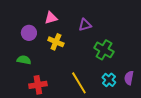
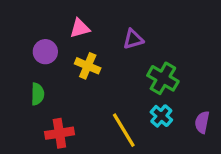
green semicircle: (24, 60) -> (38, 94), turned 80
cyan cross: (109, 80) -> (161, 116), moved

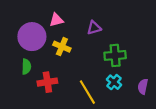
purple circle: (45, 52) -> (32, 37), size x1.6
green cross: (163, 78) -> (115, 55), turned -35
red cross: (59, 133) -> (47, 82), moved

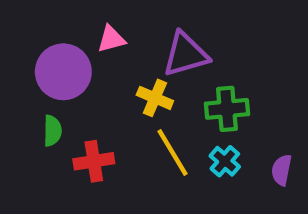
purple triangle: (94, 28) -> (186, 54), size x1.6
yellow cross: (62, 47) -> (155, 98), moved
yellow line: (87, 92) -> (172, 153), moved

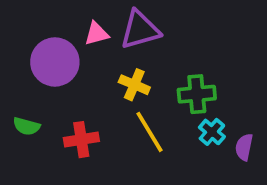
purple triangle: (186, 54) -> (140, 30), moved
green semicircle: (52, 131) -> (26, 126), moved, turned 104
cyan cross: (225, 161) -> (212, 132), moved

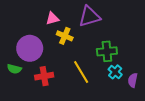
purple triangle: (140, 30) -> (89, 16), moved
purple circle: (55, 62) -> (30, 48), moved
yellow cross: (134, 85) -> (65, 36), moved

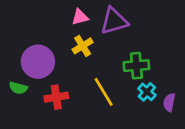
pink triangle: (52, 18) -> (80, 17), moved
yellow cross: (65, 36) -> (83, 46), turned 35

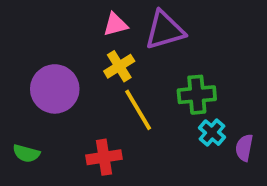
green semicircle: (18, 88) -> (26, 153), moved
yellow line: (104, 92) -> (138, 110), moved
red cross: (56, 97) -> (104, 157), moved

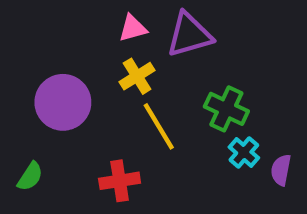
green cross: (197, 95) -> (226, 109), turned 30
green semicircle: (26, 153) -> (30, 176), turned -72

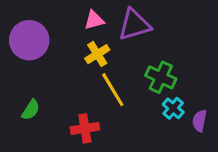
purple circle: (63, 102) -> (29, 40), moved
green semicircle: (30, 176) -> (31, 110), moved

